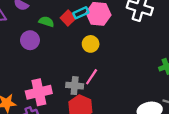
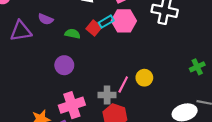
purple circle: (30, 40) -> (64, 65), moved
yellow circle: (91, 44) -> (144, 78), moved

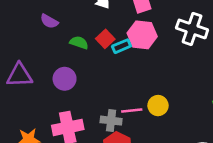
cyan rectangle: (106, 22) -> (121, 46), moved
purple triangle: (21, 31) -> (20, 75), moved
pink line: (123, 85) -> (132, 110), turned 49

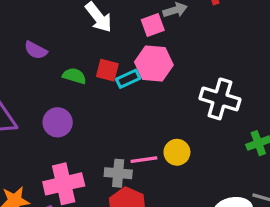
white cross: (192, 29) -> (220, 99), moved
red square: (105, 39) -> (107, 70), turned -30

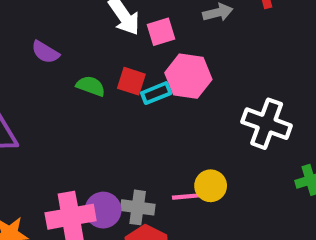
pink square: (153, 25) -> (161, 32), moved
purple circle: (58, 122) -> (103, 210), moved
pink line: (144, 160) -> (188, 196), moved

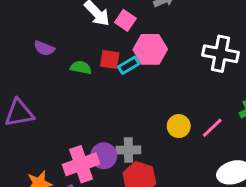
pink square: (161, 32) -> (125, 20), turned -30
white cross: (267, 124) -> (221, 54), moved
pink line: (188, 196) -> (212, 128), moved, turned -30

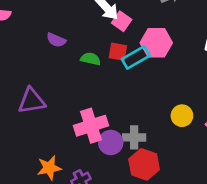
pink square: (125, 20) -> (122, 21), moved
cyan rectangle: (129, 65) -> (136, 57), size x1.4
pink cross: (81, 164) -> (91, 126), moved

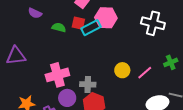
purple circle: (111, 143) -> (67, 98), moved

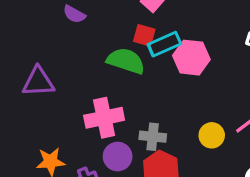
pink hexagon: (106, 18) -> (191, 58), moved
green semicircle: (59, 27) -> (126, 61), moved, size x1.6
yellow circle: (122, 70) -> (212, 135), moved

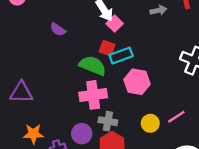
pink hexagon: (191, 58) -> (137, 82), moved
purple triangle: (38, 82) -> (21, 92), moved
pink cross: (104, 118) -> (93, 95), moved

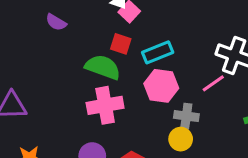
cyan rectangle: (121, 56) -> (158, 52), moved
pink line: (176, 117) -> (213, 83), moved
gray cross: (108, 121) -> (186, 116), moved

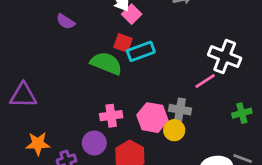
cyan rectangle: (158, 52) -> (141, 51), moved
pink hexagon: (161, 86) -> (152, 118), moved
pink cross: (105, 105) -> (111, 116), moved, size x0.7

